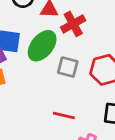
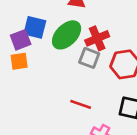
red cross: (73, 24) -> (97, 38), moved

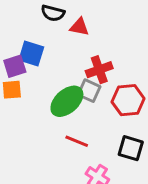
green ellipse: (67, 35) -> (67, 101), moved

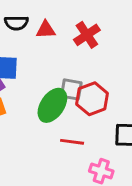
red cross: (99, 70) -> (87, 35), moved
red hexagon: (128, 100) -> (92, 99), moved

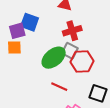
red cross: (87, 35) -> (72, 31), moved

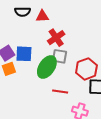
blue square: (30, 22) -> (24, 54), moved
red hexagon: (82, 61) -> (86, 69), moved

